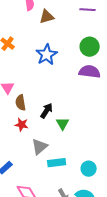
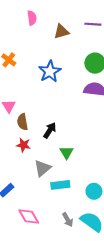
brown triangle: (47, 17) -> (61, 32), moved
green triangle: (63, 124) -> (67, 152), moved

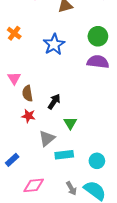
pink diamond: (29, 216) -> (34, 185), turned -65

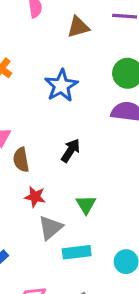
black arrow: (54, 102) -> (71, 150), moved
red star: (28, 116) -> (35, 197), moved

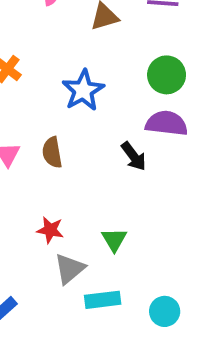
black arrow: (71, 150) -> (134, 156), moved, turned 110
brown semicircle: (21, 160) -> (52, 152), moved

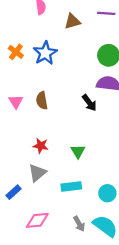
blue star: (83, 90) -> (45, 53), moved
gray triangle: (70, 269) -> (37, 173), moved

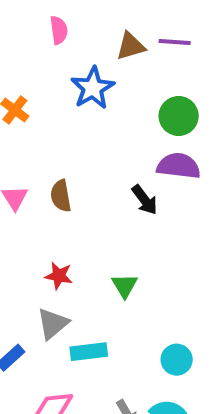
brown triangle: (72, 21) -> (131, 46), moved
blue star: (45, 53) -> (93, 88), moved
cyan rectangle: (71, 186) -> (89, 352), moved

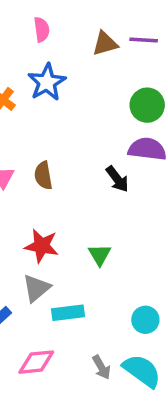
blue star: (93, 88) -> (47, 82), moved
red star: (59, 276) -> (42, 246), size x1.4

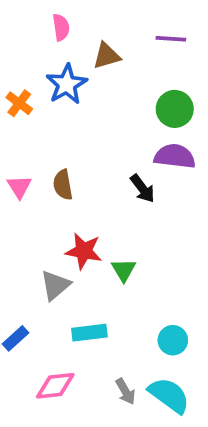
brown triangle: (105, 44) -> (106, 56), moved
red star: (42, 246) -> (84, 251), moved
gray triangle: (36, 288) -> (55, 285), moved

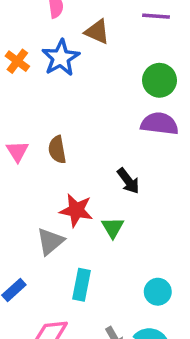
brown triangle: (106, 56) -> (97, 32), turned 40
orange cross: (19, 103) -> (17, 61), moved
black arrow: (142, 189) -> (128, 181), moved
cyan rectangle: (89, 333) -> (81, 285), turned -72

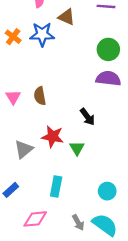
blue star: (61, 58) -> (42, 34), turned 30
gray triangle: (50, 241) -> (24, 149), moved

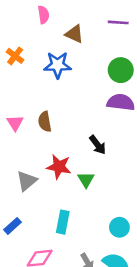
blue star: (42, 34) -> (58, 65), moved

